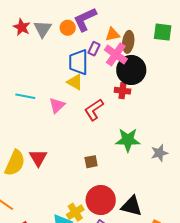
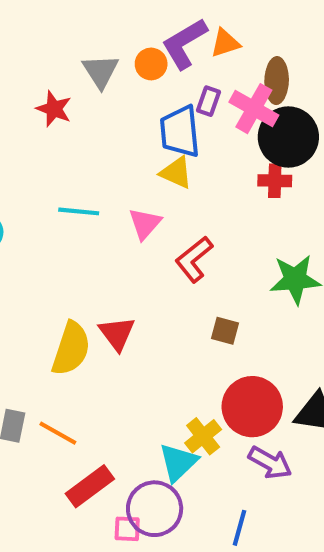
red star: (22, 27) -> (54, 109), moved
orange triangle: (112, 34) -> (225, 43), moved
red L-shape: (94, 110) -> (194, 259), moved
brown square: (91, 162) -> (225, 331), turned 32

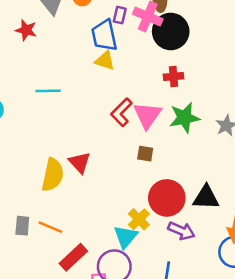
red cross: (275, 181) -> (173, 77), moved
pink triangle: (145, 224) -> (147, 115), moved, size x1.4

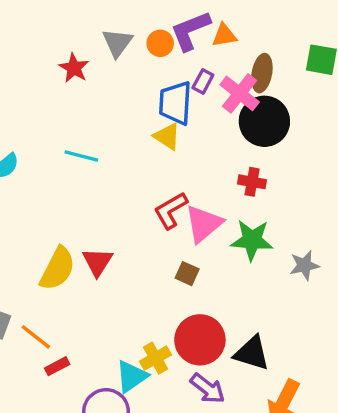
red rectangle: (73, 257) -> (57, 366), moved, size x0.6

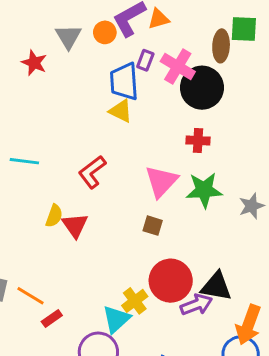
brown ellipse: (262, 73) -> (221, 46), moved
cyan line: (81, 156) -> (24, 161), moved
red L-shape: (171, 210) -> (92, 172), moved
yellow semicircle: (57, 269) -> (54, 216), moved, size x0.6
purple arrow: (208, 388) -> (196, 305), moved, turned -52

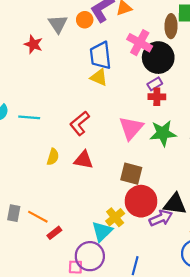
purple rectangle: (145, 60) -> (155, 84), moved, turned 40
red triangle: (75, 225) -> (84, 160), moved, turned -42
brown square: (153, 226) -> (131, 174), moved, size x1.5

